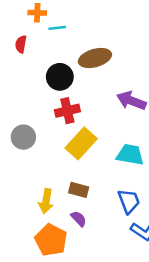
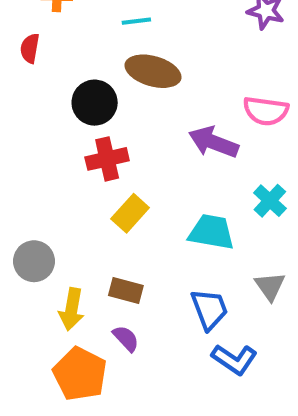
cyan line: (57, 28) -> (136, 21), moved
brown ellipse: (95, 58) -> (153, 71), turned 32
gray circle: (23, 137) -> (34, 261), moved
yellow rectangle: (81, 143) -> (130, 213), size x0.7

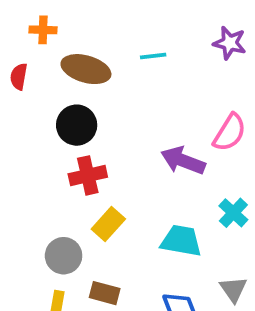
cyan line: (136, 21) -> (153, 56), moved
brown ellipse: (153, 71) -> (86, 69), moved
pink semicircle: (266, 111) -> (230, 133), turned -66
gray circle: (34, 261) -> (64, 256), moved

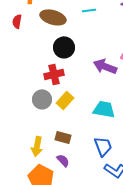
black circle: (77, 125) -> (64, 47), moved
gray circle: (64, 256) -> (42, 99), moved

